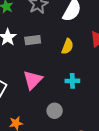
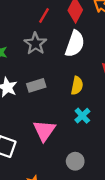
cyan cross: (72, 81) -> (82, 116), moved, turned -32

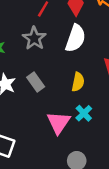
gray rectangle: (36, 85) -> (36, 82), turned 72
pink triangle: (44, 131) -> (59, 122), moved

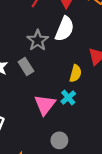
gray star: (34, 38) -> (38, 40), moved
yellow semicircle: (78, 82) -> (75, 73), moved

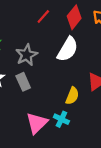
gray star: (38, 40) -> (27, 55), moved
cyan cross: (68, 98) -> (61, 119), turned -32

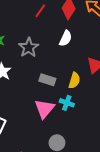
white semicircle: (68, 49) -> (66, 38), size x0.7
gray rectangle: (23, 82) -> (47, 80), moved, turned -42

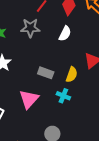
gray star: (29, 47) -> (30, 28), moved, turned 30
pink triangle: (45, 109) -> (29, 99), moved

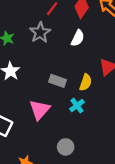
gray star: (30, 28) -> (40, 33), turned -30
cyan cross: (63, 96) -> (77, 106), turned 32

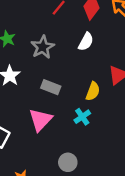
gray star: (40, 33) -> (43, 47), moved
gray rectangle: (57, 81) -> (51, 87), moved

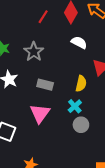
white semicircle: (86, 42) -> (79, 42), moved, turned -84
gray circle: (68, 162) -> (81, 125), moved

